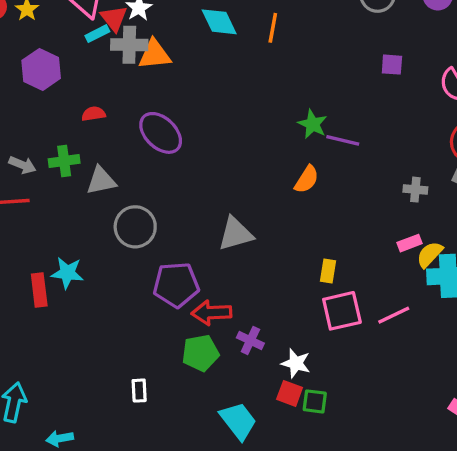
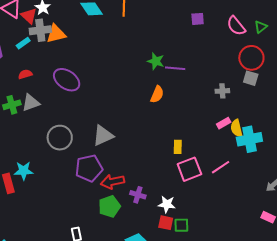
cyan rectangle: (97, 34) -> (23, 43), moved
gray triangle: (101, 181) -> (31, 103), moved
gray triangle: (236, 234) -> (103, 136), moved
yellow semicircle: (430, 254) -> (237, 128), turned -48

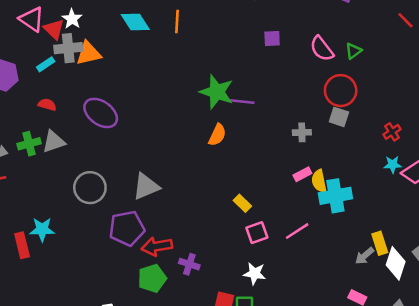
green star: (156, 61) -> (217, 92), size x1.5
red semicircle: (25, 74) -> (47, 105), turned 32
yellow rectangle: (178, 147) -> (242, 203), turned -48
pink square: (189, 169) -> (257, 233), size x0.7
white star: (167, 204) -> (255, 274), moved

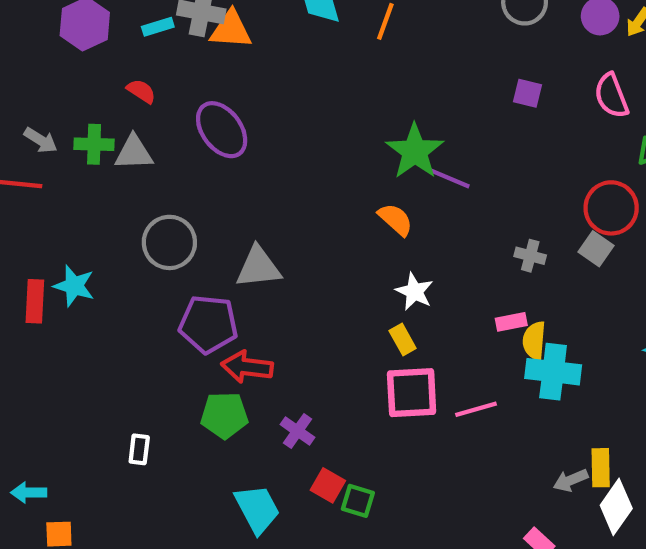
pink semicircle: (322, 49) -> (611, 96), moved
orange semicircle: (217, 135) -> (395, 220), turned -90
pink square: (257, 233) -> (412, 393), size x1.5
purple cross: (189, 264) -> (298, 431), moved
white star: (255, 274) -> (414, 292), moved

